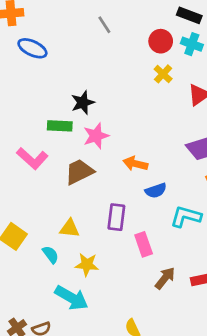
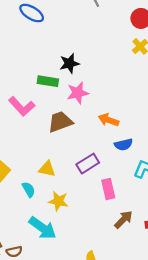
purple rectangle: (116, 217) -> (88, 164), turned 45

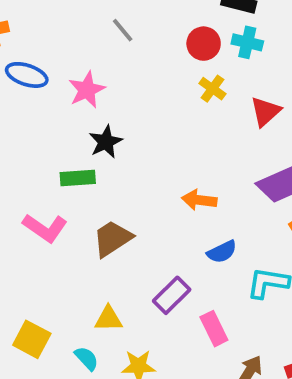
pink star: (78, 93) -> (87, 90), moved
orange arrow: (109, 120) -> (199, 200), moved

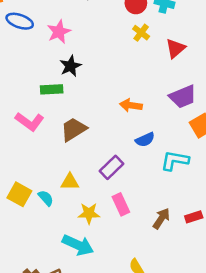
pink rectangle: (214, 329) -> (121, 204), moved
cyan semicircle: (87, 358) -> (46, 198), moved

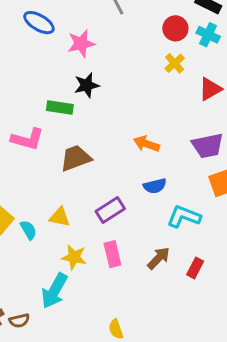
pink L-shape: (30, 122) -> (27, 139), turned -32
red rectangle: (194, 217) -> (195, 268), moved, turned -56
brown arrow: (161, 219) -> (159, 258), moved
cyan arrow: (78, 245) -> (54, 291), turned 84

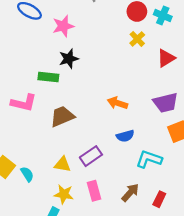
yellow triangle: (60, 217) -> (63, 164), moved

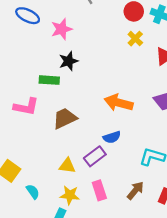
orange arrow: (117, 103) -> (119, 103), size x1.4
blue semicircle: (125, 136) -> (112, 137), moved
cyan semicircle: (27, 174) -> (33, 192), moved

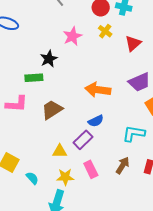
pink star: (62, 29) -> (72, 36), moved

